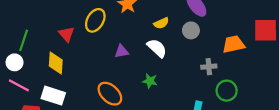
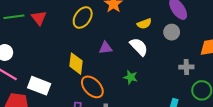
red triangle: (66, 34) -> (39, 18), moved
green line: (24, 40) -> (14, 17), moved, turned 60
yellow diamond: (56, 63) -> (76, 64), moved

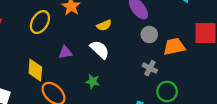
gray circle: (172, 32) -> (149, 35), moved
gray cross: (186, 67) -> (150, 68), turned 32

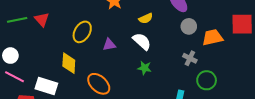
yellow ellipse: (40, 22) -> (82, 32), moved
yellow diamond: (35, 70) -> (69, 63), moved
green star: (93, 82) -> (145, 68), moved

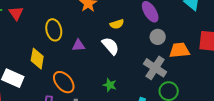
yellow ellipse: (82, 32) -> (54, 30), turned -50
gray cross: (190, 58) -> (155, 68), size x1.6
green star: (145, 68) -> (110, 85), moved

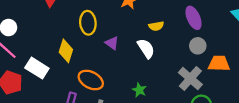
purple triangle: (78, 45) -> (112, 43), turned 32
orange ellipse: (64, 82) -> (91, 80), turned -30

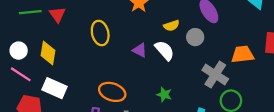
purple triangle: (112, 43) -> (140, 50), moved
gray circle: (198, 46) -> (195, 37), moved
yellow diamond: (66, 51) -> (48, 53), moved

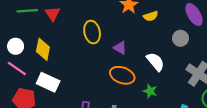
yellow semicircle: (171, 26) -> (151, 16), moved
purple triangle: (140, 50) -> (120, 48), moved
white semicircle: (165, 50) -> (155, 62), moved
orange ellipse: (112, 92) -> (122, 75), moved

